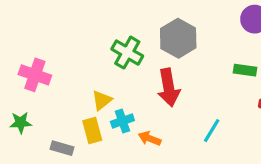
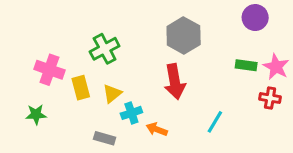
green cross: (127, 53) -> (105, 49), moved, turned 32
yellow rectangle: (92, 131) -> (81, 88), moved
gray rectangle: (62, 148) -> (105, 138), moved

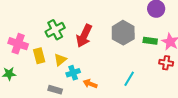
gray hexagon: (184, 35) -> (123, 33), moved
red arrow: (175, 82) -> (84, 36), moved, turned 35

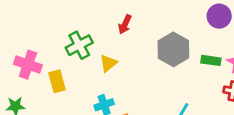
red arrow: (84, 36) -> (125, 24), moved, size x0.6
yellow triangle: (60, 60) -> (108, 63), moved

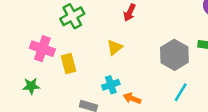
green cross: (79, 45) -> (72, 16), moved
gray hexagon: (173, 49) -> (174, 55), moved

